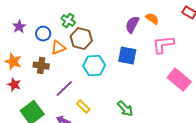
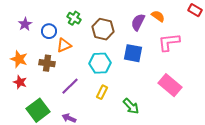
brown hexagon: (81, 39) -> (103, 29), moved
pink rectangle: (179, 80) -> (170, 85), moved
yellow rectangle: (83, 107) -> (102, 92), moved, turned 72

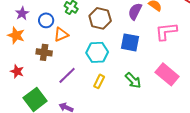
orange star: (19, 59) -> (16, 35), moved
green arrow: (131, 106) -> (133, 80), moved

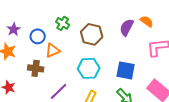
blue square: (130, 42) -> (126, 70), moved

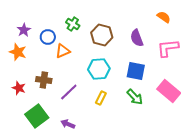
orange semicircle: (147, 21) -> (164, 17), moved
purple semicircle: (127, 27) -> (137, 38), moved, turned -48
brown cross: (36, 68) -> (44, 80), moved

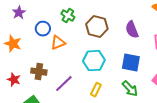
purple star: (24, 30) -> (19, 13), moved

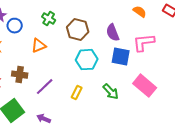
blue circle: (43, 29) -> (15, 26), moved
cyan hexagon: (94, 61) -> (87, 60), moved
blue square: (131, 63) -> (121, 57), moved

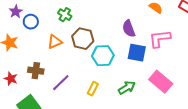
brown hexagon: (78, 30) -> (83, 39), moved
green arrow: (111, 92) -> (127, 88), turned -78

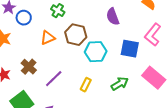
purple semicircle: (129, 29) -> (113, 17), moved
pink L-shape: (160, 39) -> (153, 35), turned -45
brown cross: (36, 71) -> (29, 67), turned 35

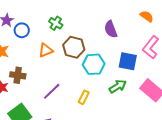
brown cross: (29, 67) -> (18, 75), moved, turned -35
green arrow: (120, 84) -> (118, 86), moved

